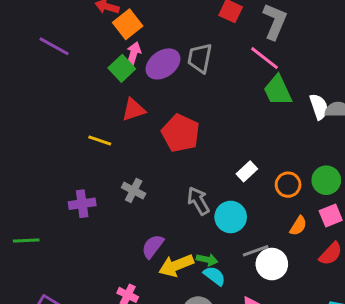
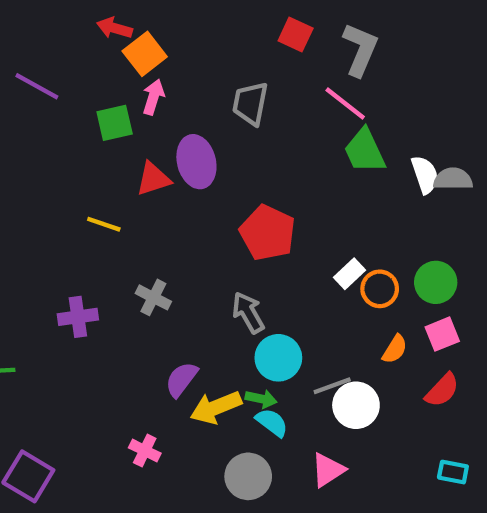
purple ellipse: (163, 64) -> (196, 162), moved, turned -68
green square: (122, 68) -> (115, 123), moved, turned 30
red pentagon: (181, 133) -> (268, 233), moved
white rectangle: (247, 171) -> (349, 274), moved
cyan circle: (231, 217) -> (278, 358), moved

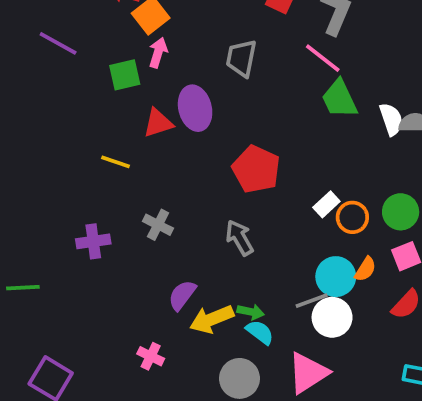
cyan circle: (278, 358) -> (336, 277), moved
pink triangle: (328, 470) -> (308, 373), size x1.4

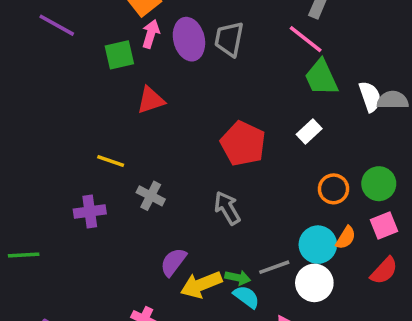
purple ellipse: (195, 108) -> (189, 39), moved
yellow line: (115, 162) -> (111, 161), moved
white rectangle: (326, 204) -> (309, 131), moved
gray line: (312, 301) -> (274, 267), moved

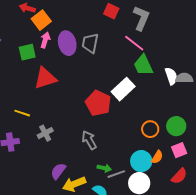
red triangle: (151, 100) -> (45, 78), size x1.4
white rectangle: (309, 131) -> (123, 89), moved, size x1.6
gray cross: (151, 196) -> (45, 133), turned 35
green arrow: (238, 278) -> (104, 168), moved

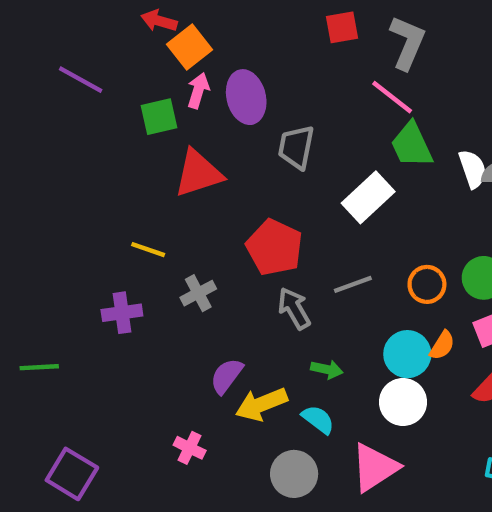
red square: (111, 11) -> (342, 27), turned -35
gray trapezoid: (90, 43) -> (296, 147), moved
red pentagon: (98, 103) -> (274, 247), moved
gray line: (116, 174) -> (353, 284), moved

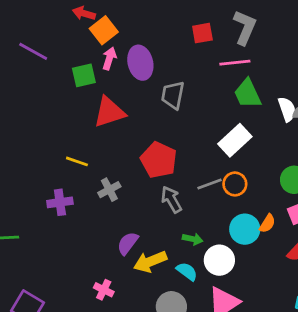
red square: (342, 27) -> (202, 33), moved
pink line: (392, 97) -> (235, 63), turned -44
white rectangle: (368, 197) -> (235, 140), moved
orange circle: (427, 284) -> (235, 184), moved
white circle: (403, 402) -> (219, 260), moved

